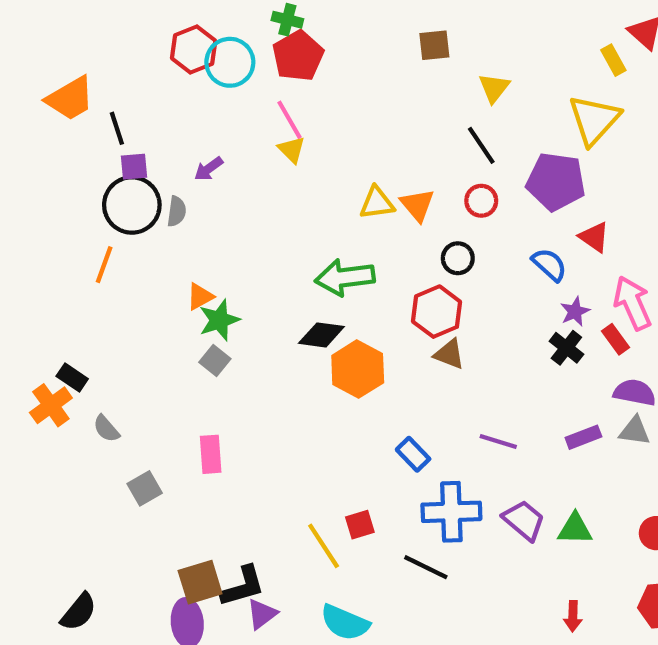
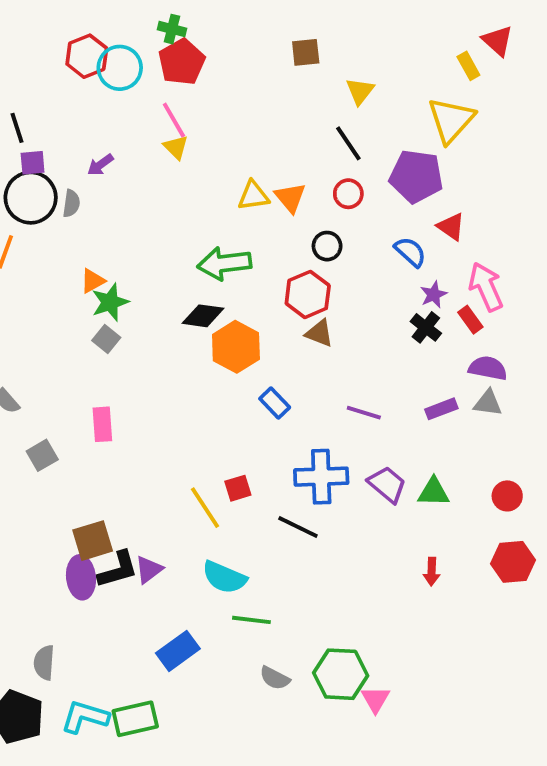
blue rectangle: (413, 454) -> (275, 403), moved
black L-shape: (243, 586) -> (118, 570), moved

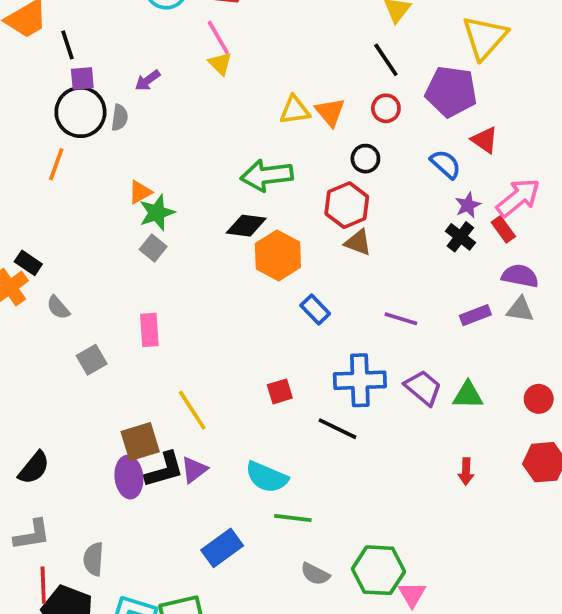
pink arrow: (486, 287) -> (518, 198), turned 75
yellow line: (205, 508) -> (192, 410), moved

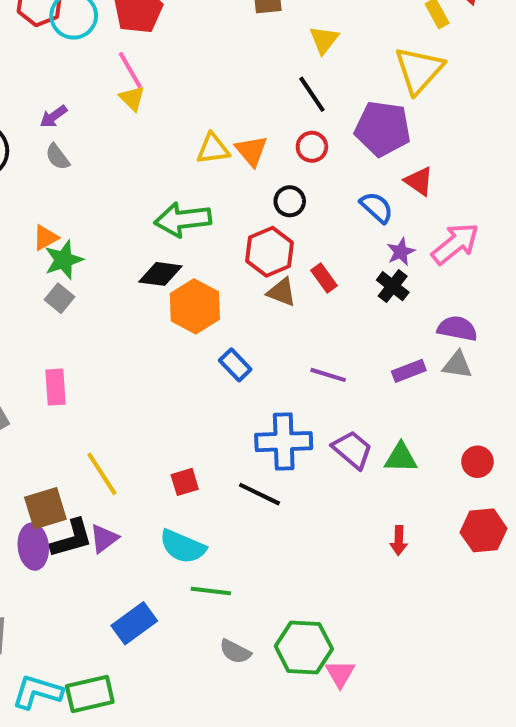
gray semicircle: (120, 118) -> (58, 157), moved, turned 135
red rectangle: (503, 229) -> (324, 278), moved
red square: (280, 391) -> (185, 482), moved

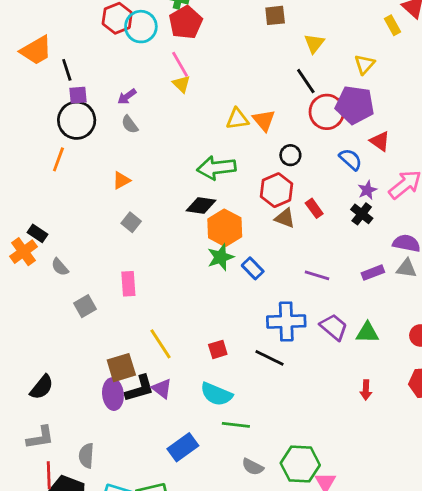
yellow triangle: (419, 70) -> (365, 64), moved, size x0.6
red circle: (312, 147) -> (327, 112), moved, size x1.6
green star: (64, 260) -> (221, 257), moved
purple triangle: (104, 538) -> (162, 389), turned -45

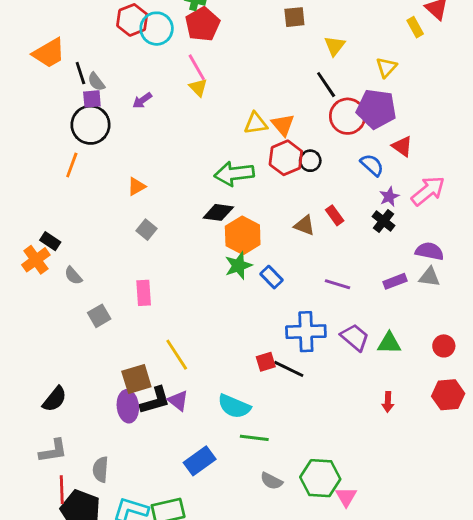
gray semicircle: (130, 124) -> (96, 82), moved
red hexagon: (276, 190) -> (286, 158), moved
red square: (218, 349) -> (266, 362), moved

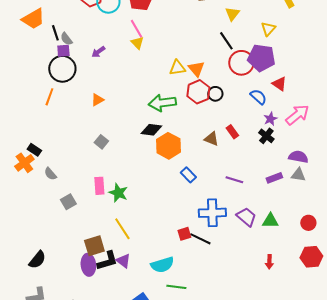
orange triangle: (136, 187) -> (97, 100), moved
green star: (238, 266) -> (118, 193), moved, turned -30
cyan semicircle: (234, 406) -> (162, 265), turned -40

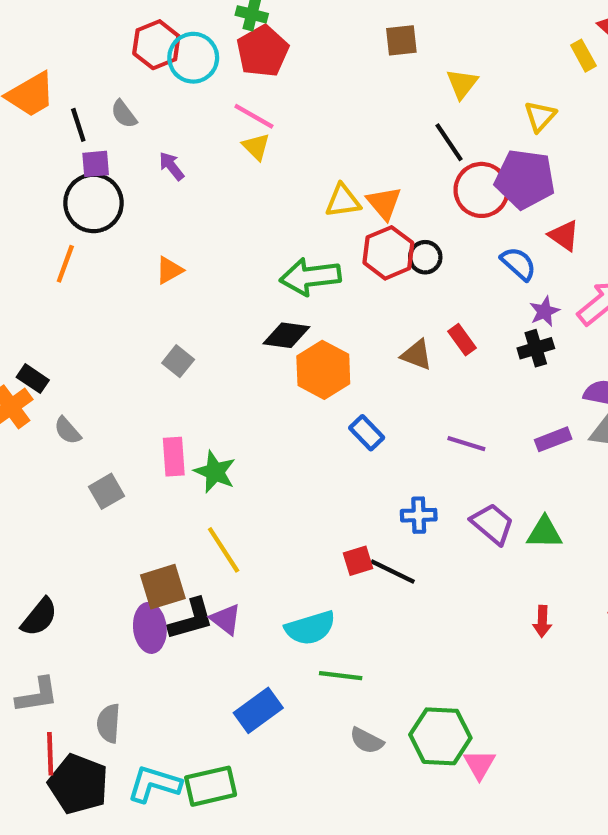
pink line: (136, 29) -> (254, 116), turned -30
gray semicircle: (66, 39) -> (124, 114), moved
purple arrow: (98, 52) -> (172, 166), turned 88
black cross: (266, 136) -> (536, 348), turned 35
blue cross: (212, 213) -> (419, 515), size x0.6

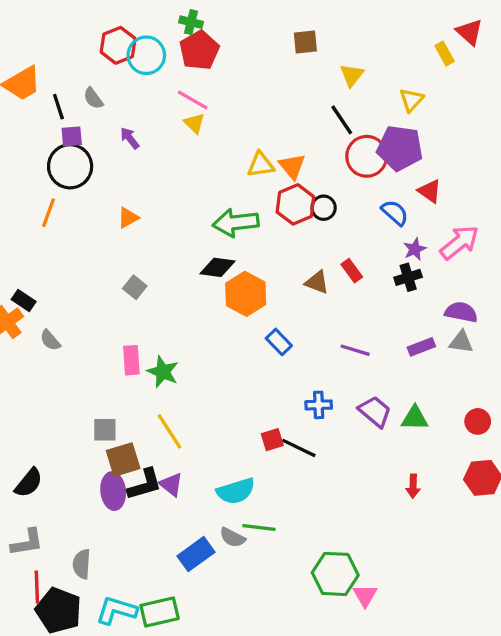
gray square: (106, 491) -> (105, 430), moved, turned 30
gray semicircle: (367, 741) -> (232, 537), moved

